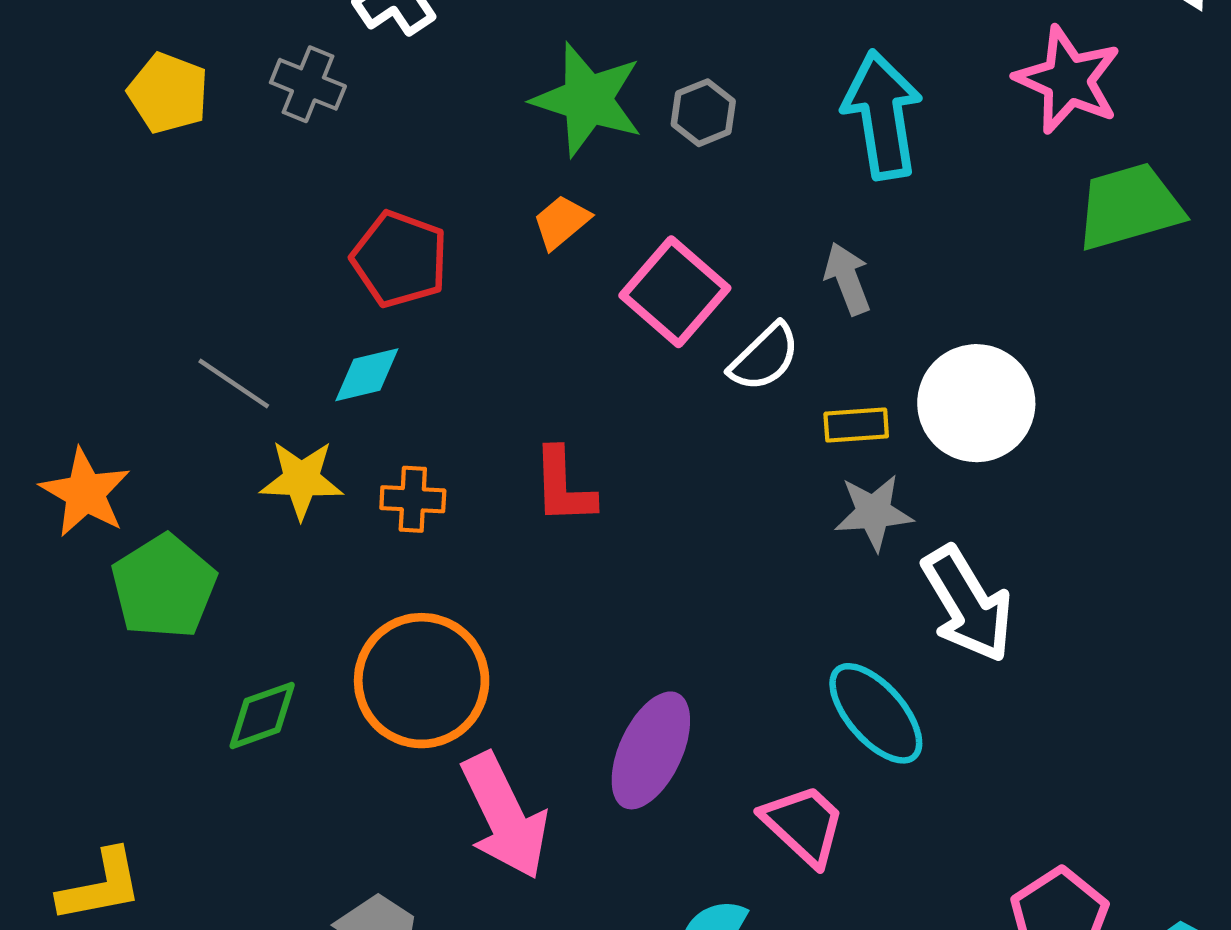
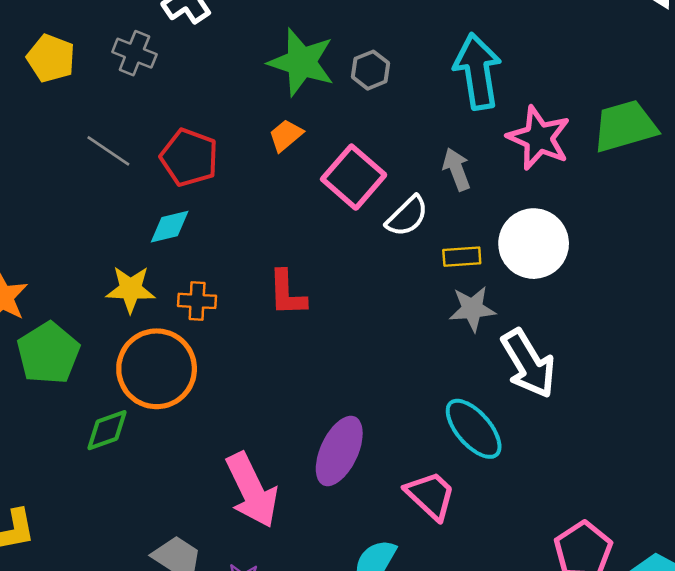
pink star: (1068, 80) -> (539, 138), moved
gray line: (234, 384) -> (108, 151), moved
orange circle: (422, 681) -> (157, 369), moved

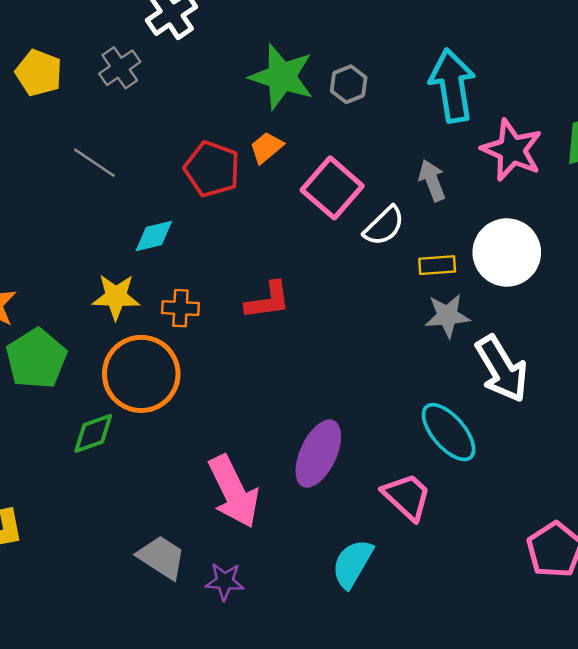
gray cross: (134, 53) -> (120, 68), turned 33
red pentagon: (189, 157) -> (212, 169), moved
red L-shape: (287, 293) -> (268, 301), turned -96

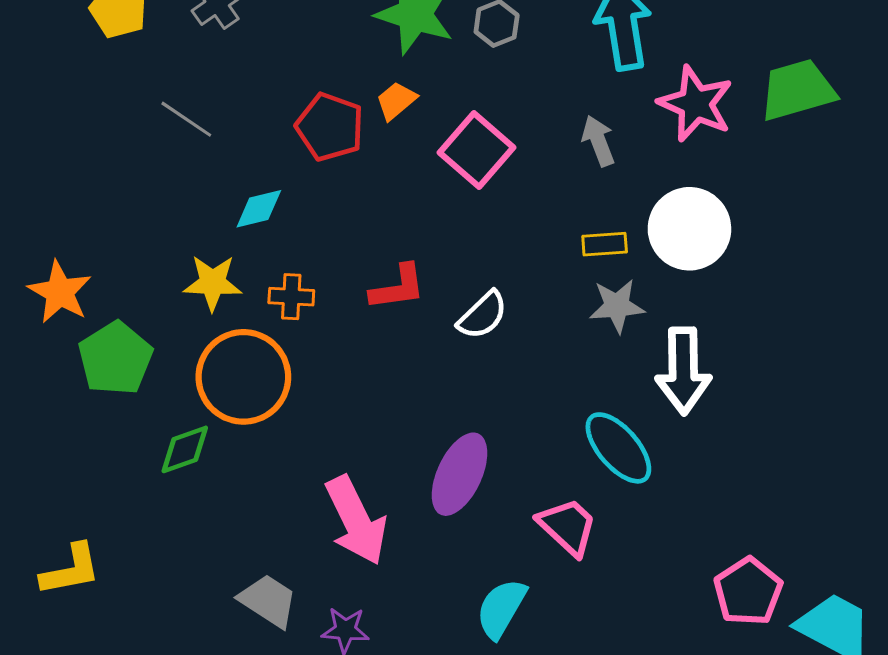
white semicircle: (384, 226) -> (483, 315), moved
white arrow: (502, 369) -> (683, 371), turned 30

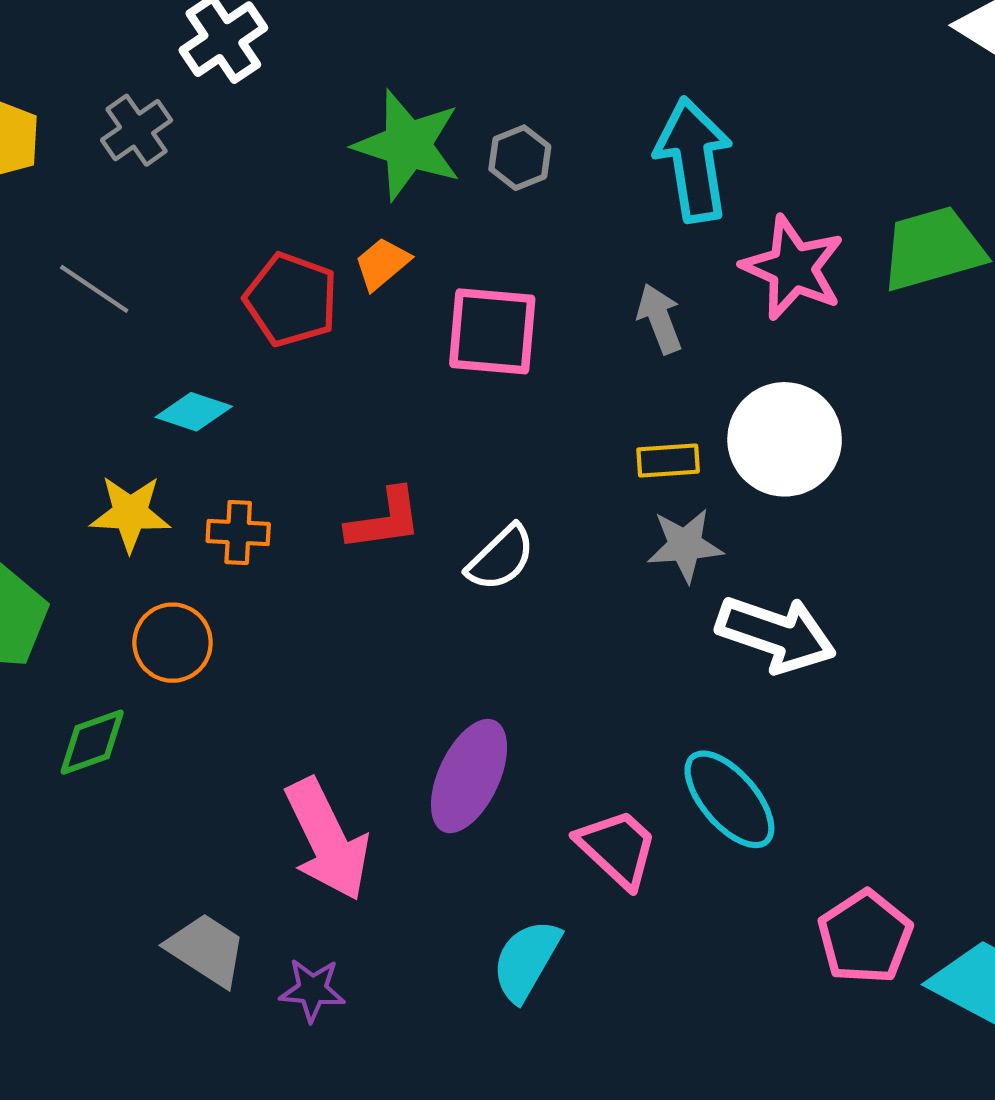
pink square: (476, 150) -> (492, 331), turned -36
cyan diamond: (259, 209) -> (194, 412), turned 32
white arrow: (683, 371) -> (776, 634), turned -70
orange circle: (243, 377) -> (173, 643), size x0.6
cyan ellipse: (618, 448) -> (729, 799), moved

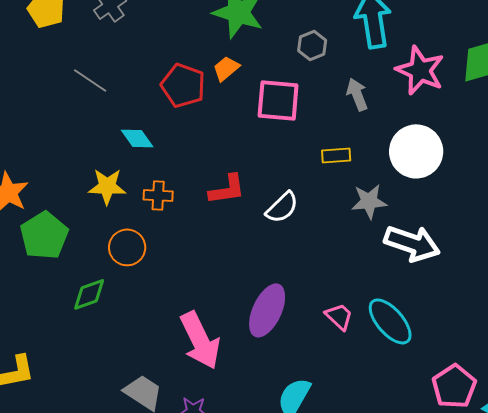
gray hexagon: (520, 158) -> (312, 45), moved
cyan diamond: (194, 412) -> (137, 138), turned 36
yellow rectangle: (668, 461) -> (336, 155), moved
pink trapezoid: (617, 848) -> (339, 316), moved, size x0.7

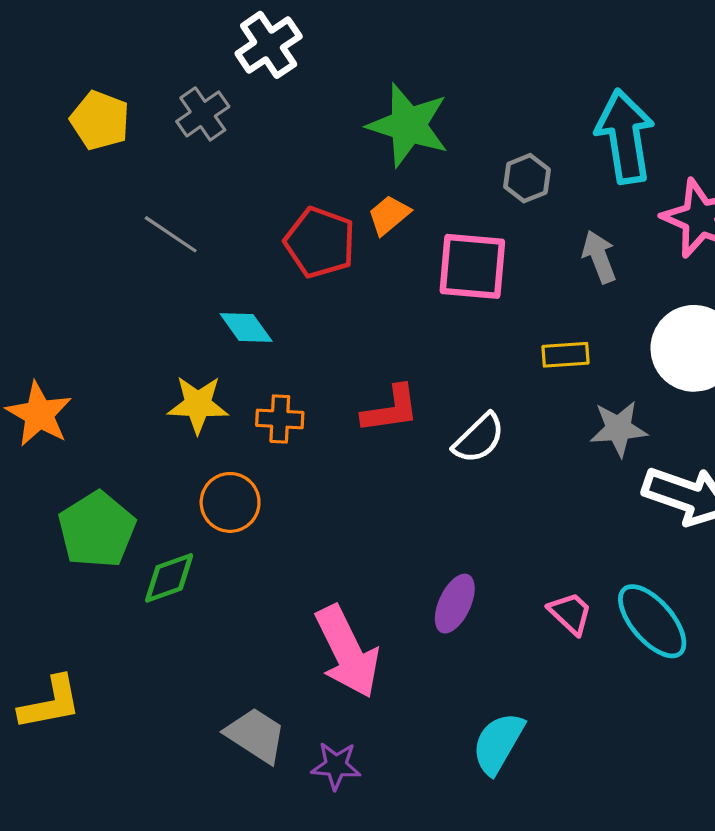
green pentagon: (44, 235) -> (97, 530), moved
purple ellipse: (267, 310) -> (455, 604), size x0.7

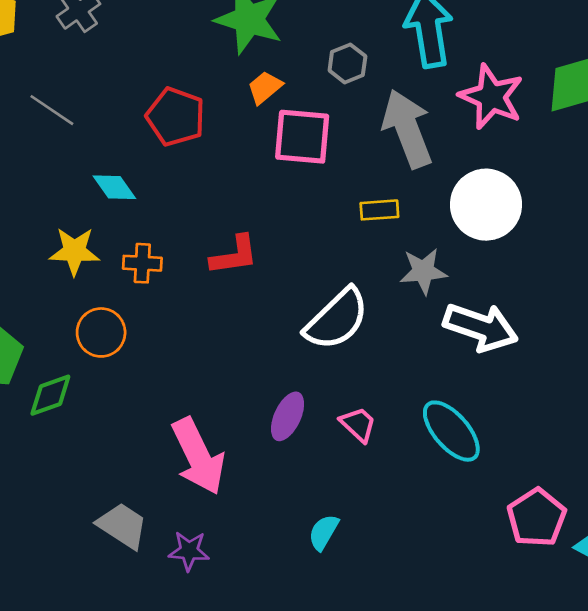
orange trapezoid: (389, 215) -> (265, 87), moved
gray arrow: (599, 257) -> (407, 129), size x1.8
white semicircle: (479, 438) -> (337, 319), moved, size x1.5
pink trapezoid: (570, 613) -> (358, 424), moved
cyan semicircle: (498, 743) -> (323, 532), size x0.7

